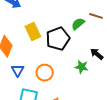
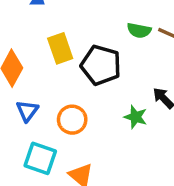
green semicircle: (78, 24) -> (139, 30), moved, turned -136
black pentagon: (58, 39) -> (101, 65), turned 30

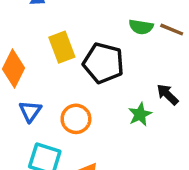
green star: (136, 117) -> (140, 114), turned 30

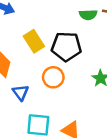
orange circle: (76, 119) -> (53, 77), moved

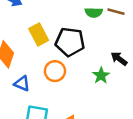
blue triangle: (21, 92) -> (22, 84), turned -35

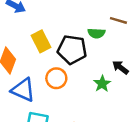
green semicircle: (94, 12) -> (96, 33), moved
blue triangle: (22, 84) -> (23, 90), size x1.5

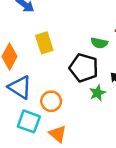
black pentagon: (72, 50) -> (84, 68), moved
orange circle: (56, 78) -> (51, 101), moved

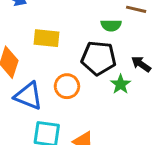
yellow rectangle: (44, 43) -> (47, 38), turned -55
orange circle: (51, 101) -> (67, 86), moved

